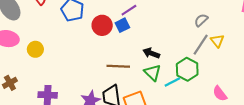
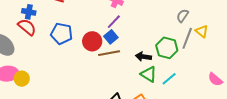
yellow circle: (35, 49) -> (22, 79), moved
brown line: (118, 66) -> (109, 53), moved
green hexagon: (187, 69) -> (167, 48), moved

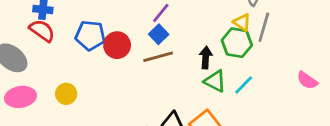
yellow triangle: (202, 31) -> (242, 22), moved
red circle: (92, 41) -> (117, 45), moved
black arrow: (143, 57) -> (206, 58), turned 91
yellow circle: (22, 79) -> (66, 94), moved

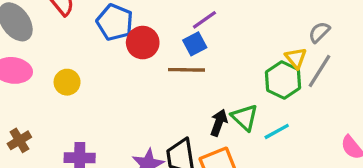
black arrow: (206, 58) -> (219, 123), moved

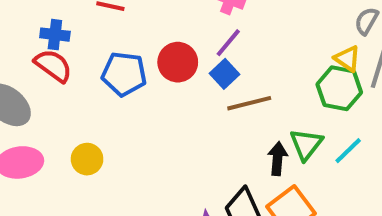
red circle: (143, 43) -> (178, 62), moved
brown line: (187, 70) -> (249, 103), moved
green triangle: (245, 117) -> (306, 144), turned 40

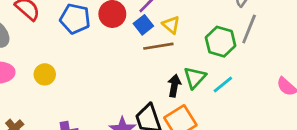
yellow triangle: (347, 59) -> (171, 25), moved

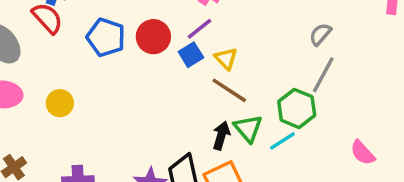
green hexagon: (221, 42) -> (297, 108), moved
brown line: (158, 46) -> (229, 90), moved, turned 36
green triangle: (195, 78) -> (248, 128), turned -30

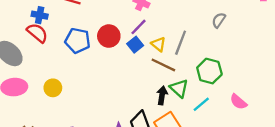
gray line: (323, 75) -> (181, 43), moved
cyan line: (282, 141) -> (201, 104), moved
pink semicircle: (363, 153) -> (238, 102), moved

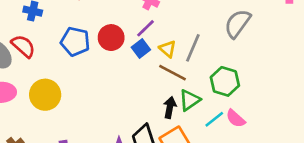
gray semicircle: (219, 20) -> (237, 24), size x1.6
red semicircle: (37, 33) -> (23, 46), moved
yellow circle: (53, 88) -> (45, 95), size x1.5
green triangle: (179, 88) -> (190, 100), turned 42
pink semicircle: (238, 102) -> (236, 118), moved

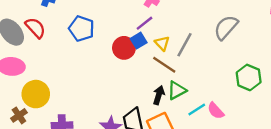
red circle: (111, 38) -> (124, 48), moved
green hexagon: (225, 81) -> (249, 77), moved
yellow circle: (45, 95) -> (36, 94), moved

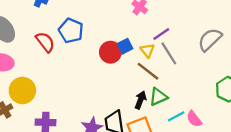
purple line: (145, 23) -> (161, 34), moved
red semicircle: (35, 28) -> (45, 42), moved
gray line: (185, 45) -> (169, 53), turned -65

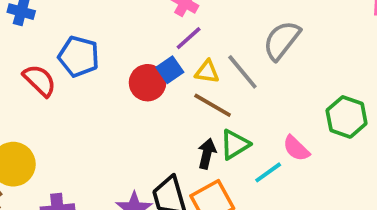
purple line: (161, 34) -> (189, 38), moved
gray semicircle: (210, 40) -> (282, 40), moved
yellow triangle: (147, 50) -> (207, 72), turned -35
pink semicircle: (194, 119) -> (296, 148), moved

